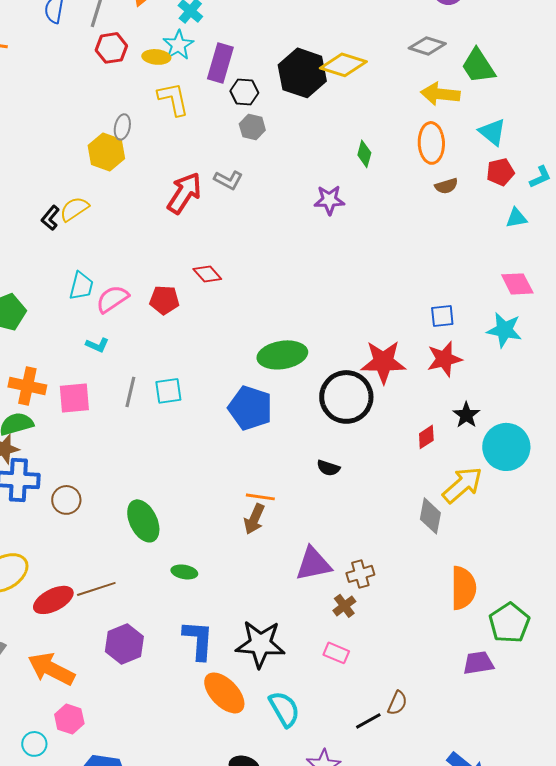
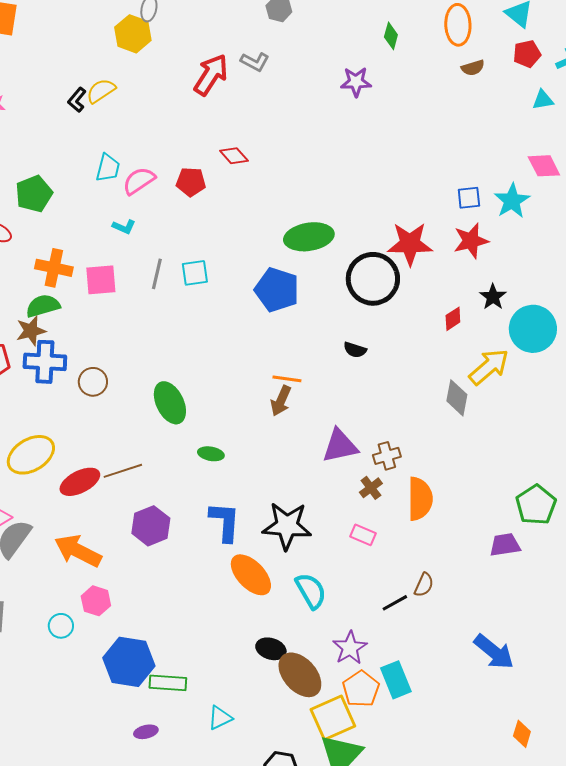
cyan star: (504, 330) -> (512, 201), moved, turned 30
orange semicircle: (463, 588) -> (420, 499), moved

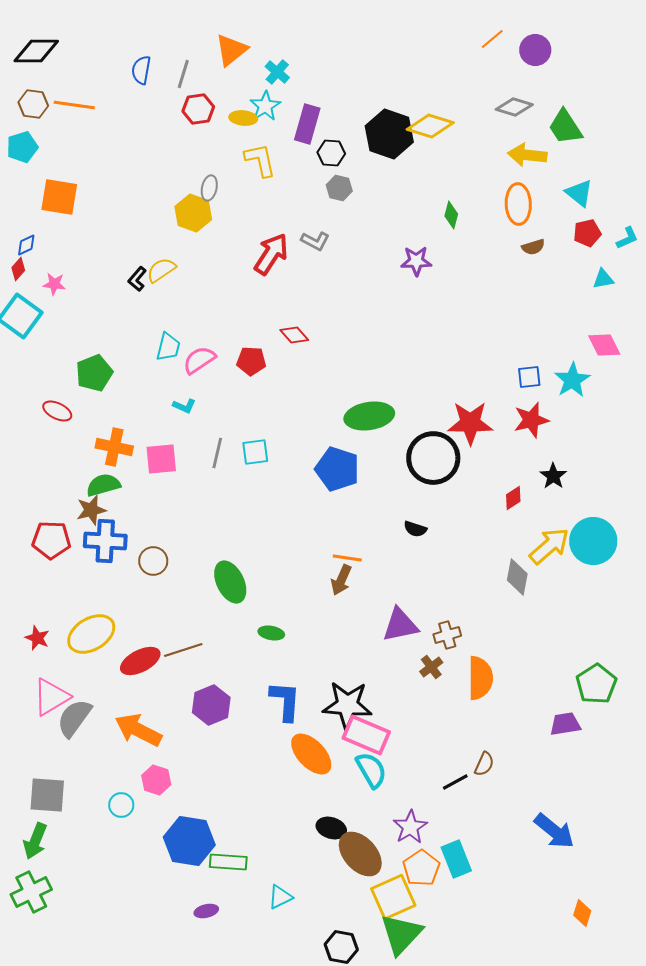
cyan circle: (533, 329) -> (593, 541), moved
pink rectangle: (363, 535) -> (366, 735), moved, size x1.8

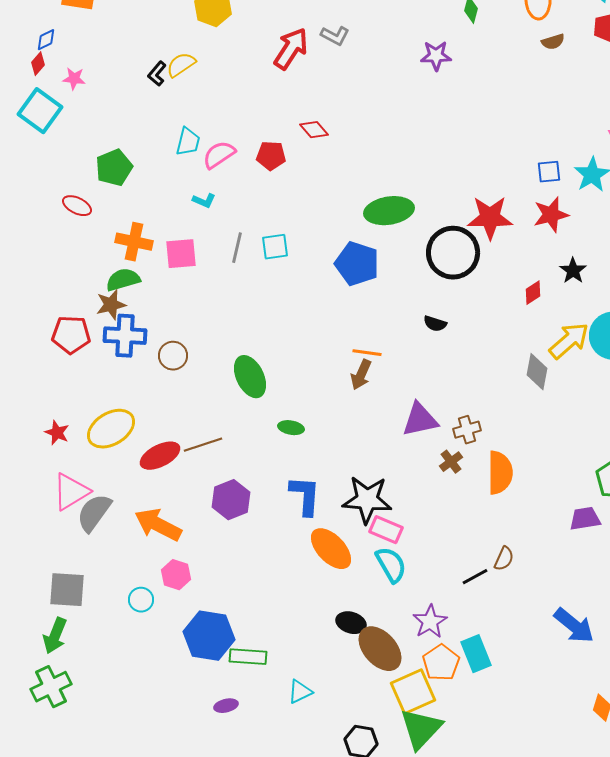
pink rectangle: (366, 735) -> (386, 530), size x0.7

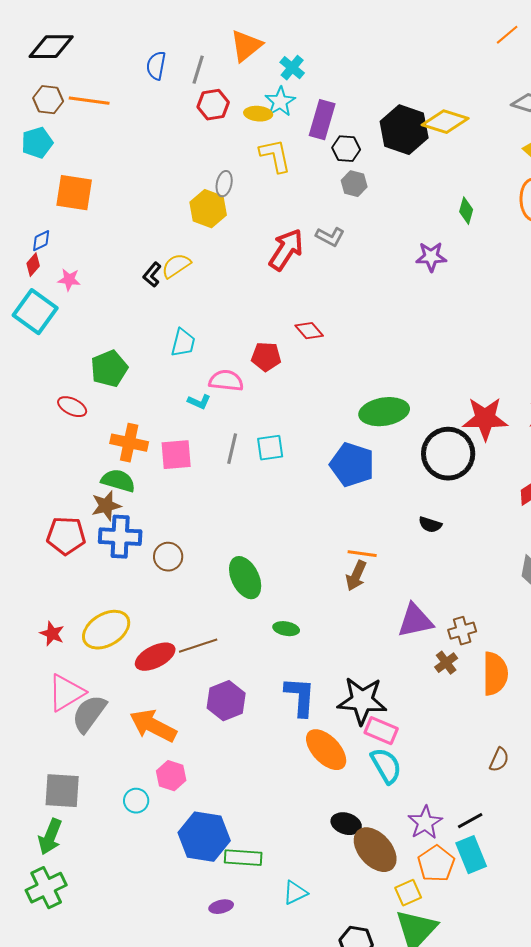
pink semicircle: (219, 155) -> (226, 381), moved, turned 40
green semicircle: (123, 280) -> (118, 481), turned 32
black line: (475, 577) -> (470, 821), moved
yellow square: (413, 692) -> (408, 893), size x0.6

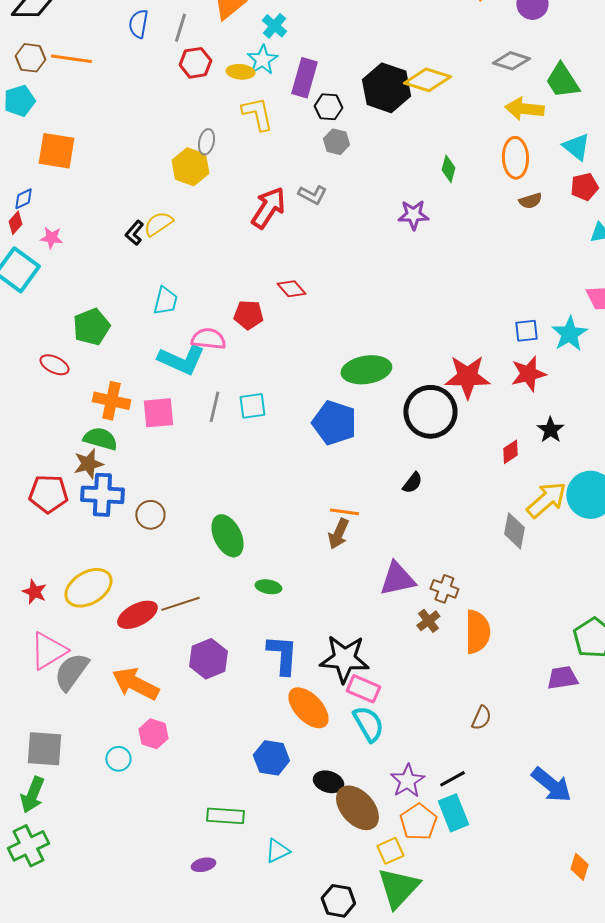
cyan L-shape: (199, 402) -> (181, 360), size x2.0
black semicircle: (430, 525) -> (412, 483), turned -70
brown cross: (462, 631) -> (444, 589), turned 36
blue hexagon: (204, 837) -> (271, 758), moved, size x0.7

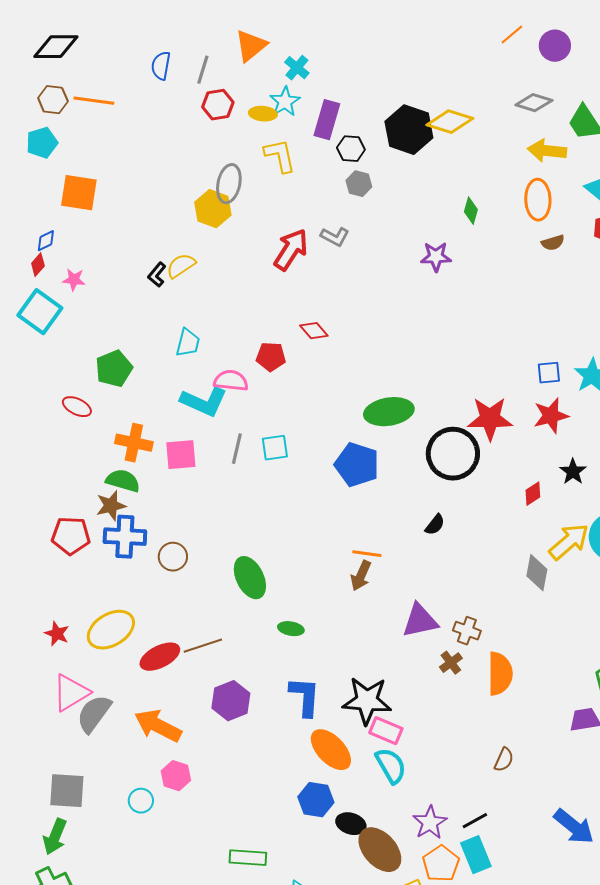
gray ellipse: (206, 142) -> (229, 184), size x1.5
blue hexagon: (271, 758) -> (316, 800), moved

